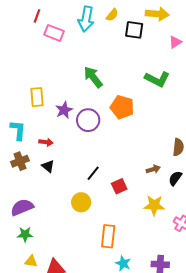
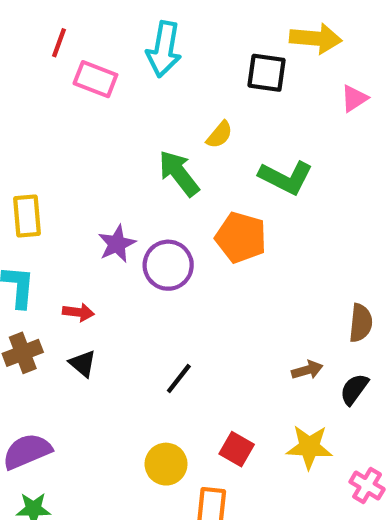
yellow semicircle: (112, 15) -> (219, 135), moved
green L-shape: (157, 79) -> (286, 178), moved
yellow rectangle: (37, 97) -> (27, 216), moved
red square: (119, 186) -> (237, 449), moved, turned -35
yellow circle: (81, 202) -> (166, 464), moved

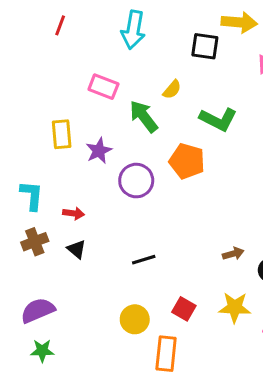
pink rectangle: (95, 79) -> (103, 87), moved
yellow rectangle: (27, 216) -> (62, 134), moved
purple star: (117, 244) -> (99, 151), moved
black line: (179, 379) -> (144, 260), turned 35

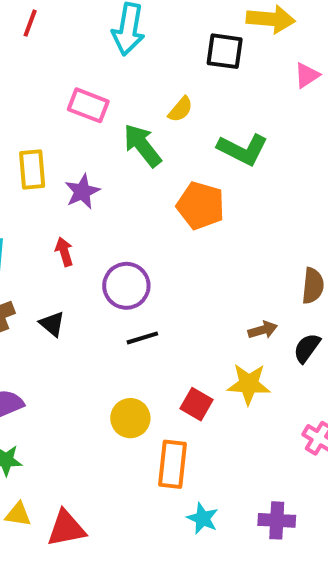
purple circle: (136, 181) -> (126, 286), moved
red arrow: (74, 213) -> (64, 252), moved, turned -114
yellow star: (235, 307) -> (249, 384), moved

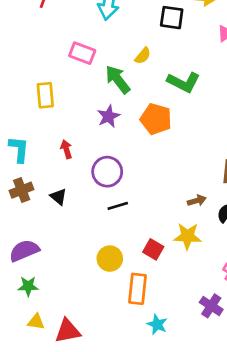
purple star: (82, 192) -> (108, 116), moved
purple cross: (277, 520) -> (211, 306), moved, turned 30

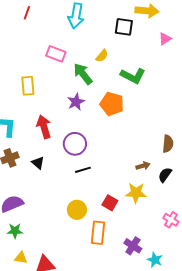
red arrow: (66, 149) -> (44, 127), size x1.6
purple cross: (211, 306) -> (133, 246), moved
cyan star: (157, 324) -> (155, 260), moved

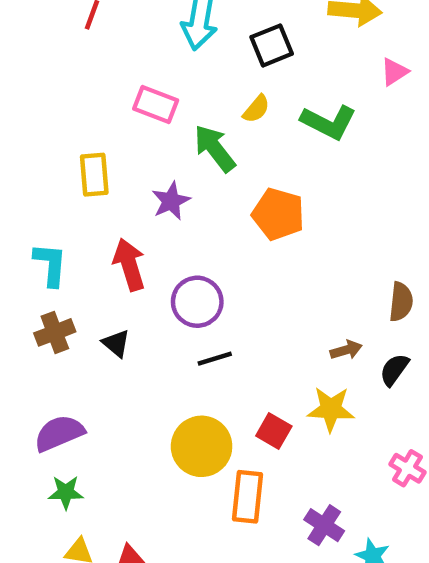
black square: (124, 27) -> (272, 45), moved, turned -30
green L-shape: (133, 76) -> (329, 122), moved
purple star: (76, 102) -> (171, 201), moved
yellow circle: (77, 210) -> (202, 446), size x1.4

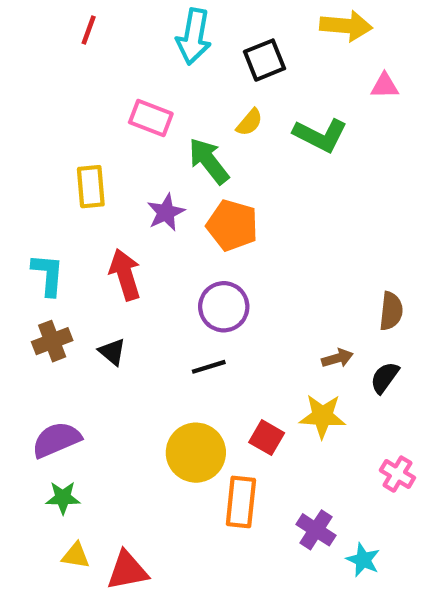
pink triangle: (394, 72) -> (385, 86), turned 32
orange pentagon: (278, 214) -> (232, 225), moved
purple circle: (197, 302) -> (224, 307), moved

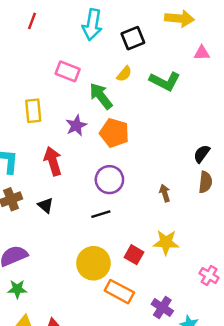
brown arrow: (337, 358) -> (165, 193), moved, turned -91
black semicircle: (385, 378) -> (202, 154), moved
orange rectangle: (241, 502) -> (119, 292), turned -68

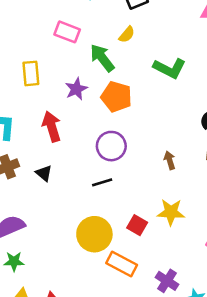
green L-shape: (165, 81) -> (170, 68), moved

